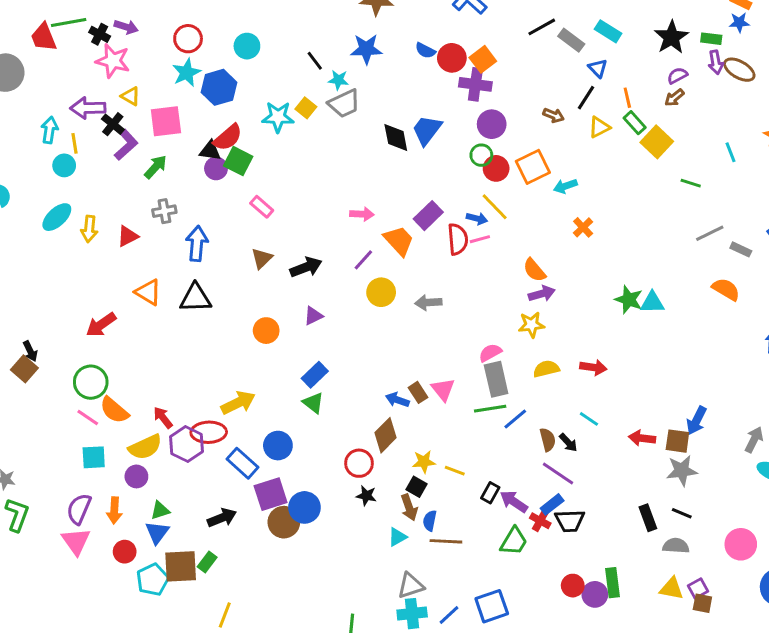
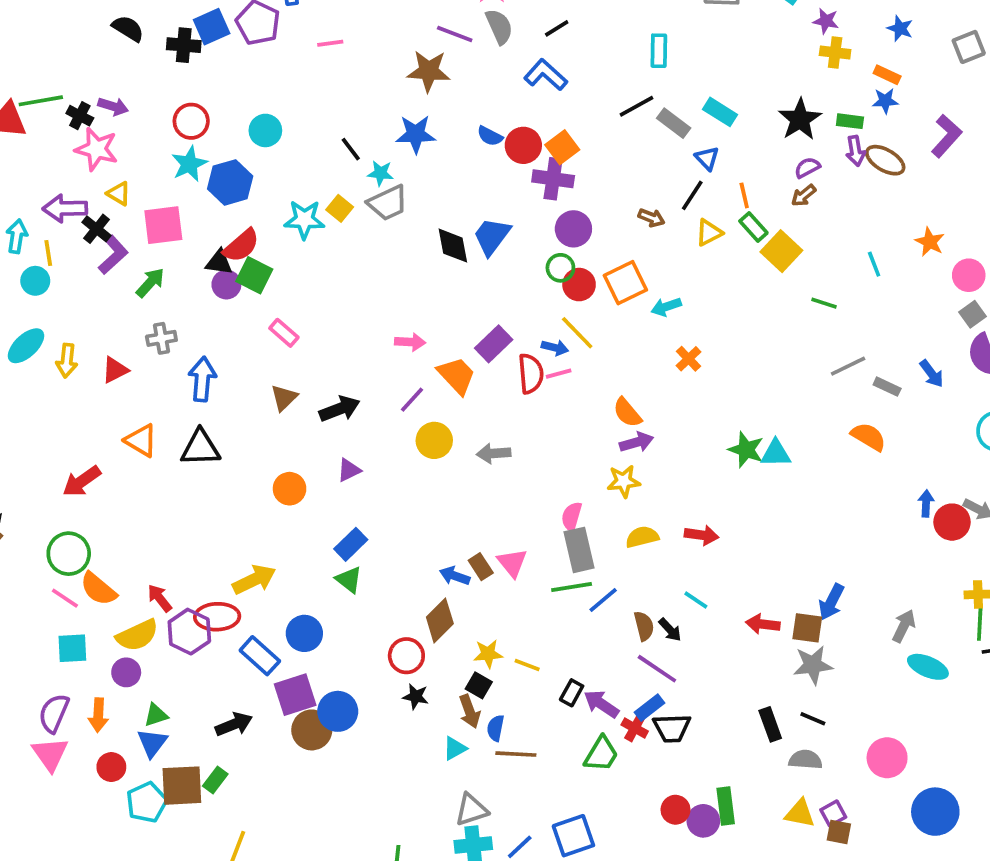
pink semicircle: (490, 353) -> (572, 516), turned -45

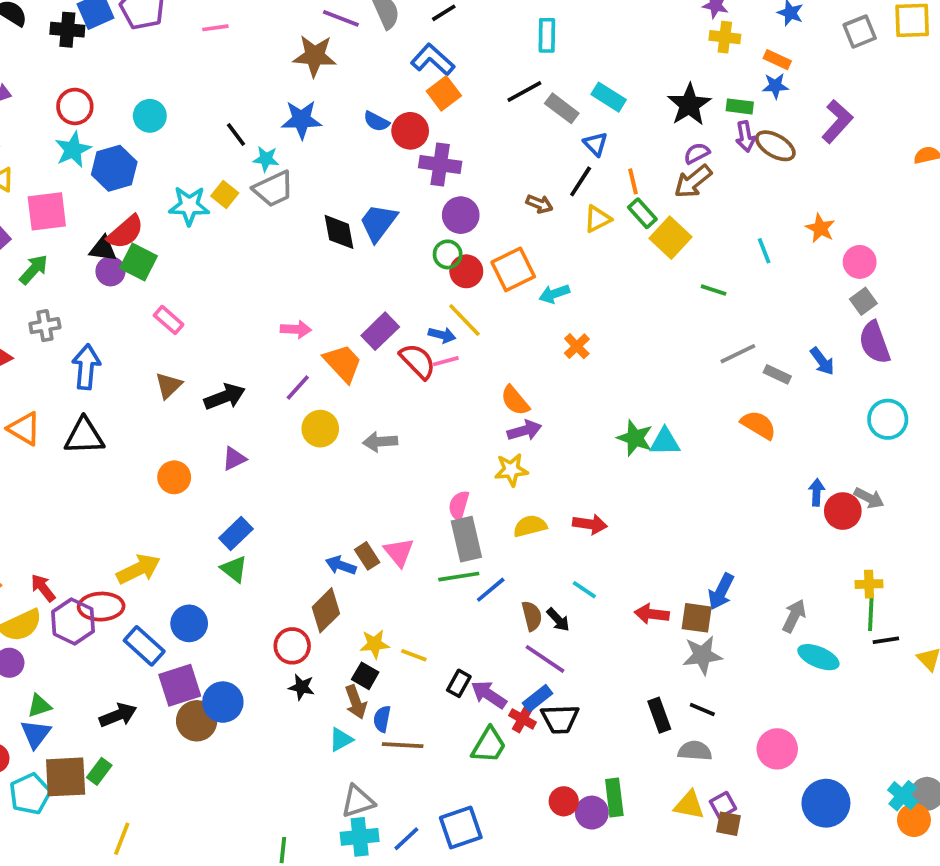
orange square: (562, 147) -> (444, 93), moved
brown arrow: (804, 195) -> (693, 181), size x1.5
red semicircle: (531, 374) -> (418, 361), turned -39

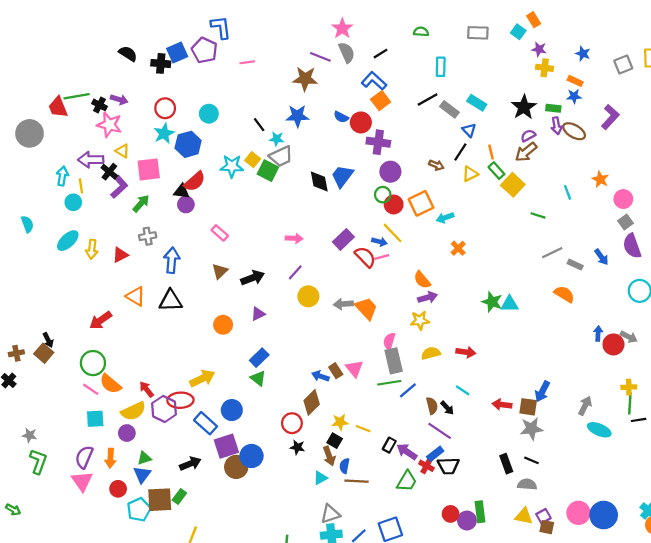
green square: (139, 262) -> (268, 171), moved
orange trapezoid: (343, 363) -> (366, 308), moved
pink circle: (777, 749) -> (578, 513), moved

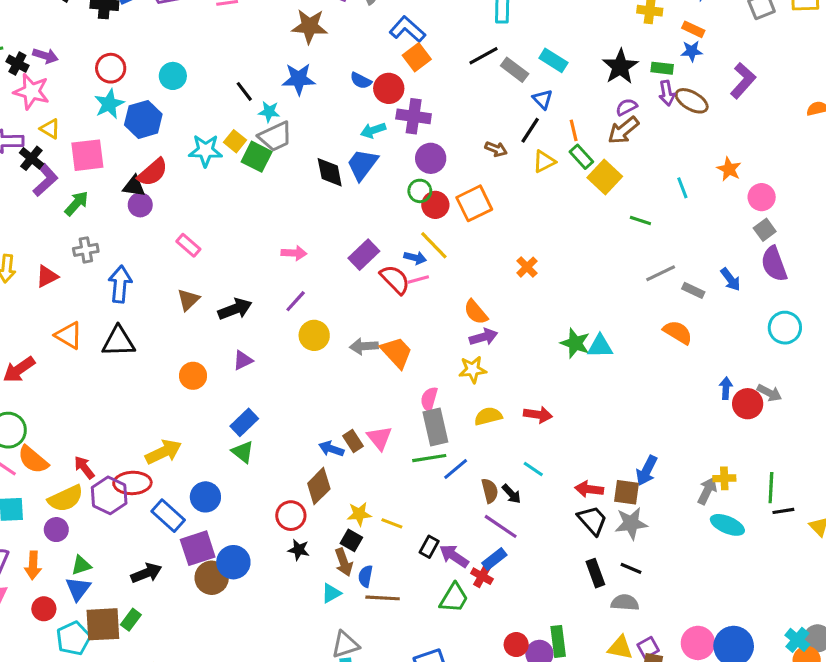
cyan arrow: (445, 218) -> (373, 130), moved
yellow cross: (629, 387) -> (724, 478), moved
black trapezoid: (448, 466) -> (592, 520), moved, turned -130

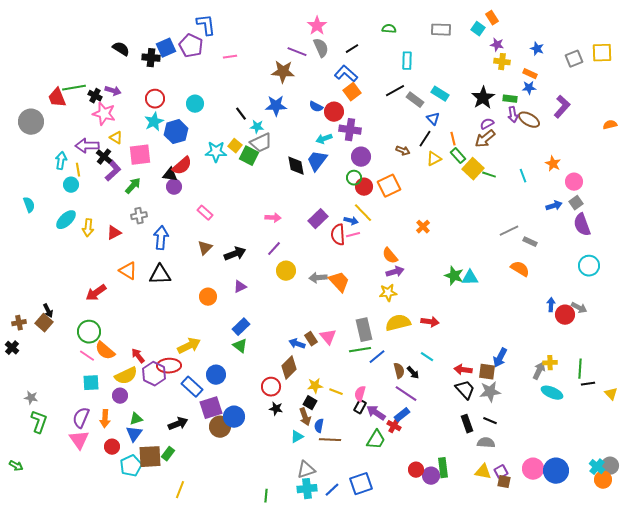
green line: (640, 220) -> (489, 175), moved
red semicircle: (395, 279) -> (338, 235), turned -140
blue arrow: (731, 279) -> (554, 206), moved, turned -70
pink semicircle: (429, 399) -> (360, 394), moved
yellow semicircle: (488, 416) -> (398, 323), size x1.4

